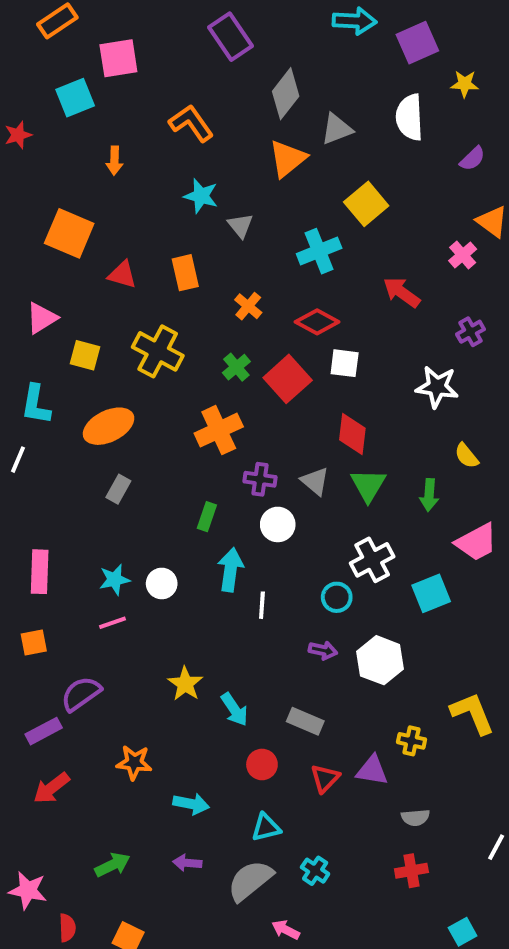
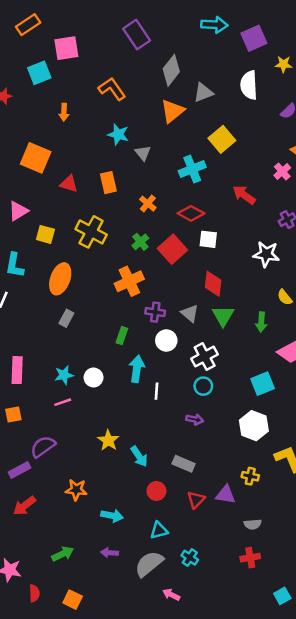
orange ellipse: (109, 426) -> (60, 279), turned -44
white cross: (372, 560) -> (205, 357), moved
white hexagon: (380, 660) -> (254, 426), moved

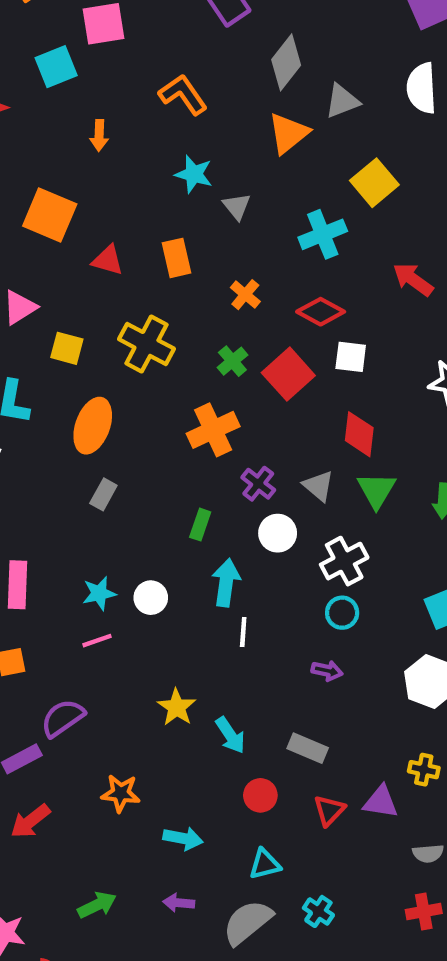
purple cross: (155, 312) -> (258, 484), turned 30
white line: (156, 391) -> (243, 632), moved

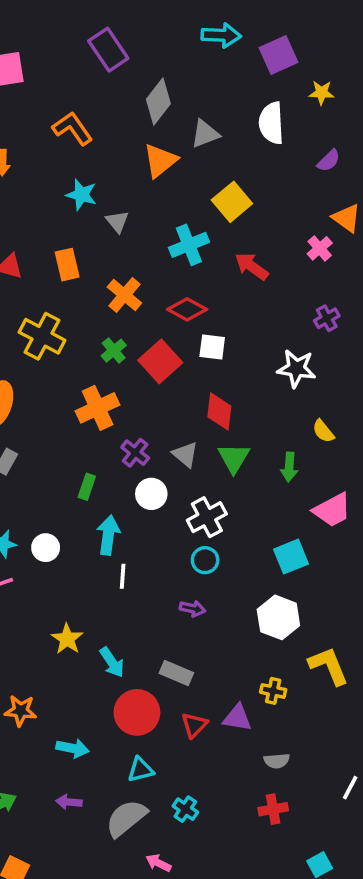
red arrow: (413, 279) -> (252, 266), moved
orange cross: (245, 295) -> (124, 295), size x1.4
red circle: (260, 795) -> (137, 712), size x1.6

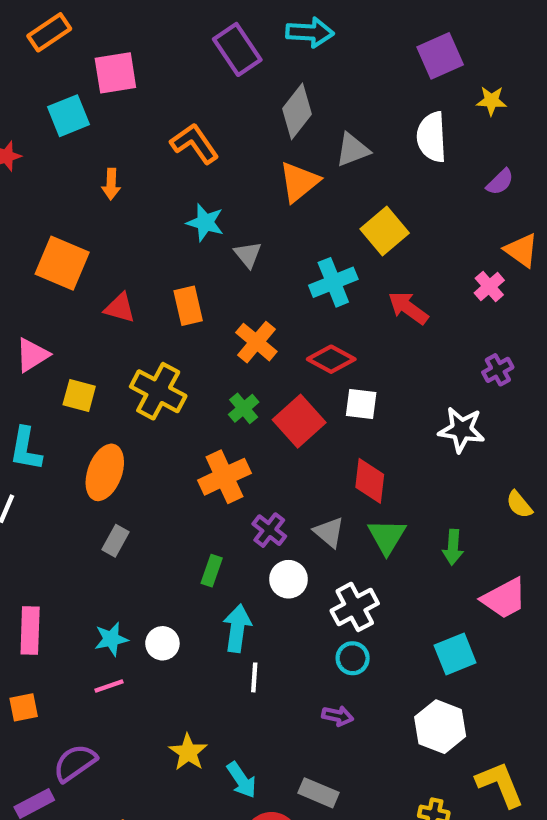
cyan arrow: (221, 35) -> (310, 32), moved
yellow semicircle: (323, 431) -> (519, 504), moved

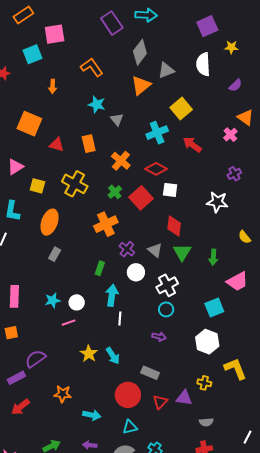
pink line: (109, 686) -> (69, 323), moved
cyan arrow: (241, 780) -> (113, 356), moved

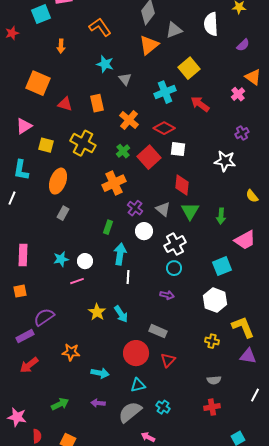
purple triangle: (184, 398) -> (248, 356), moved

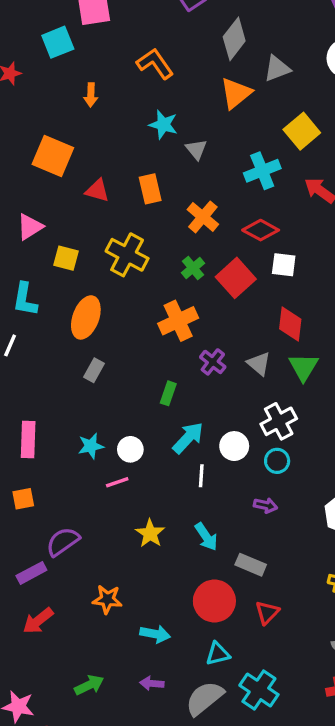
white circle: (144, 231) -> (234, 446), moved
cyan arrow: (120, 254) -> (188, 438), turned 35
cyan arrow: (121, 314) -> (206, 537), moved
cyan cross: (163, 407) -> (259, 690), size x1.6

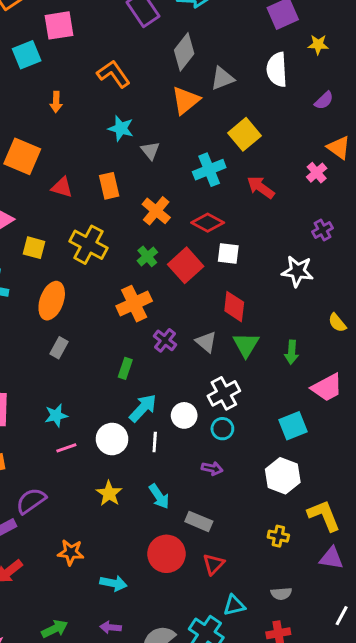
white circle: (130, 449) -> (112, 439), moved, size x1.4
pink line: (117, 482) -> (66, 448), moved
cyan triangle: (218, 654) -> (234, 605), moved

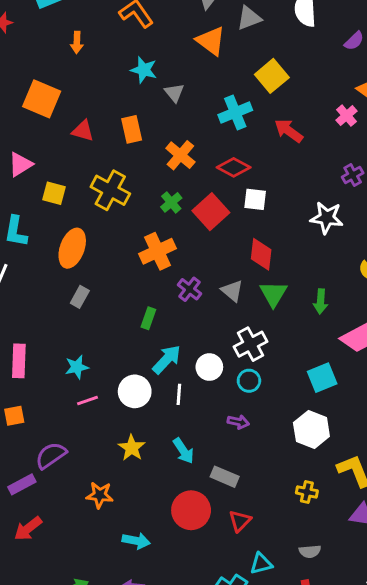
orange triangle: (186, 100) -> (211, 41), turned -44
orange star: (71, 552) -> (100, 495), moved

